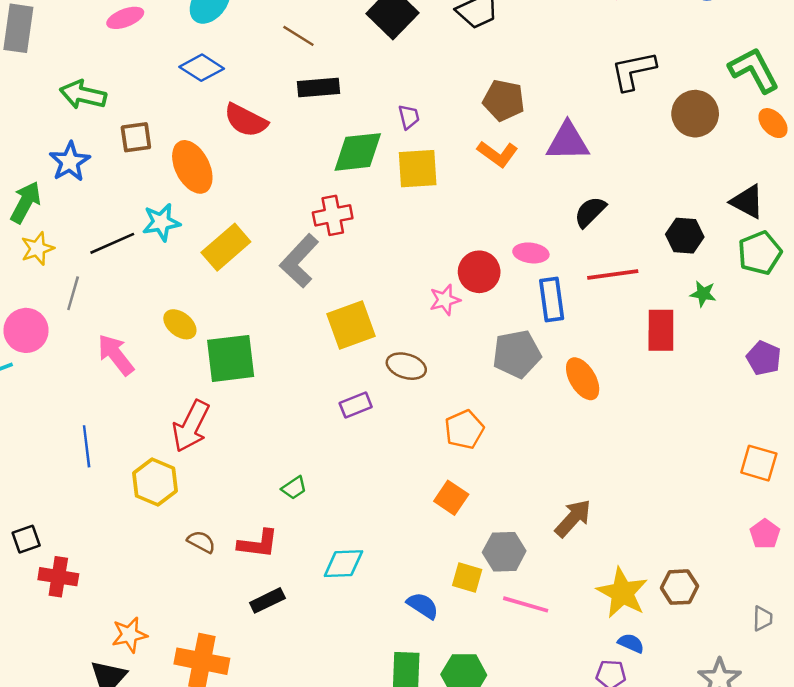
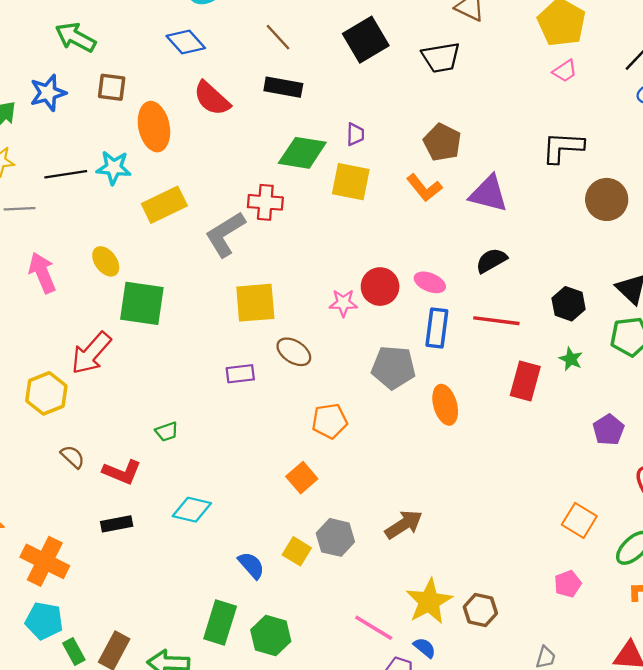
gray line: (73, 293) -> (20, 209), turned 56
pink line: (526, 604) -> (374, 628), moved

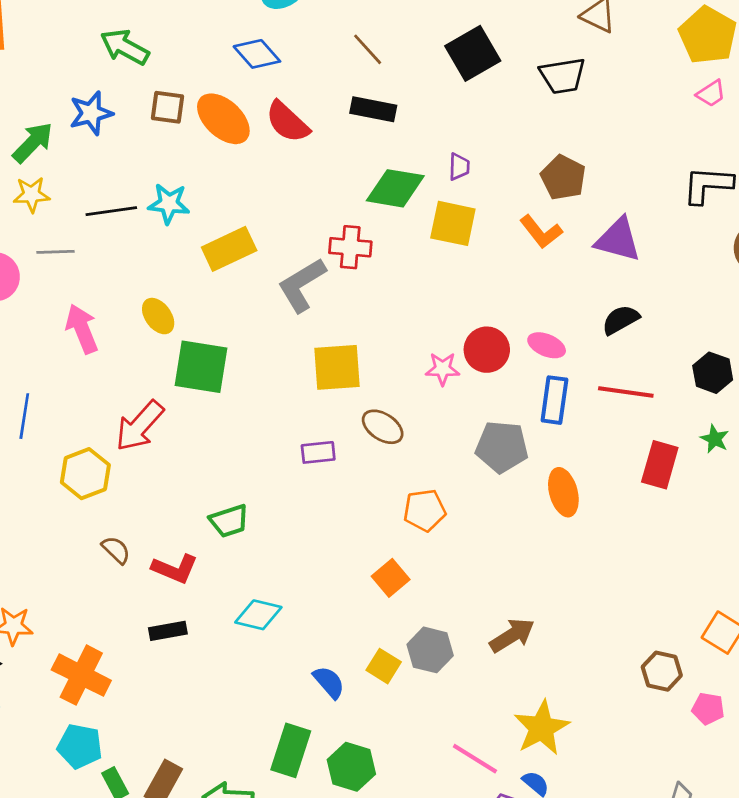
orange ellipse: (154, 127) -> (223, 119), moved, turned -36
green trapezoid: (167, 432) -> (229, 521), size x1.4
pink pentagon: (568, 584) -> (708, 709), turned 30
brown hexagon: (480, 610) -> (662, 671), moved

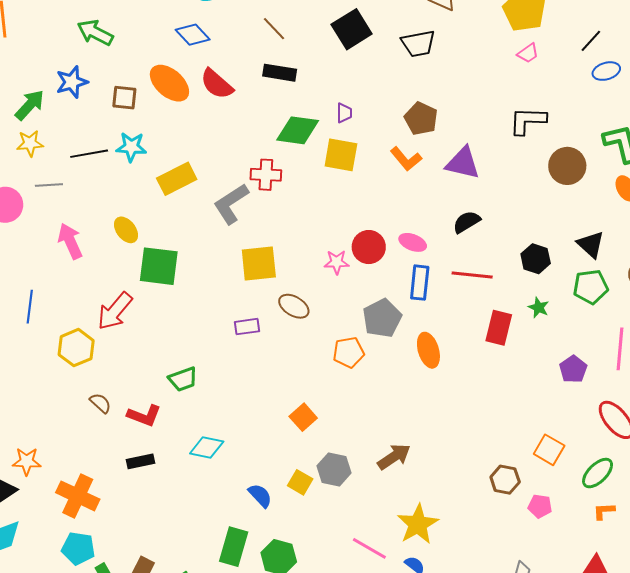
brown square: (167, 107) -> (124, 98), moved
gray pentagon: (502, 447) -> (382, 318), turned -30
orange pentagon: (425, 510) -> (349, 352), moved

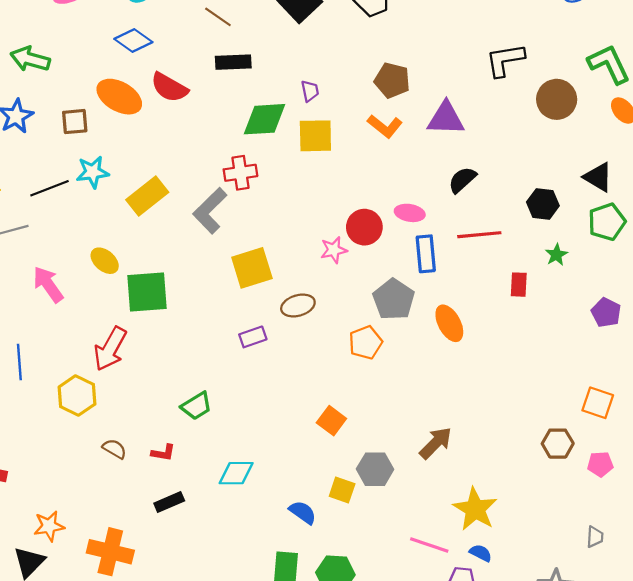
brown ellipse: (294, 306) -> (298, 306), turned -36
green star: (539, 307) -> (556, 255), turned 30
red rectangle: (499, 328) -> (519, 285), size x0.7
red L-shape: (144, 416) -> (163, 453), size x0.7

